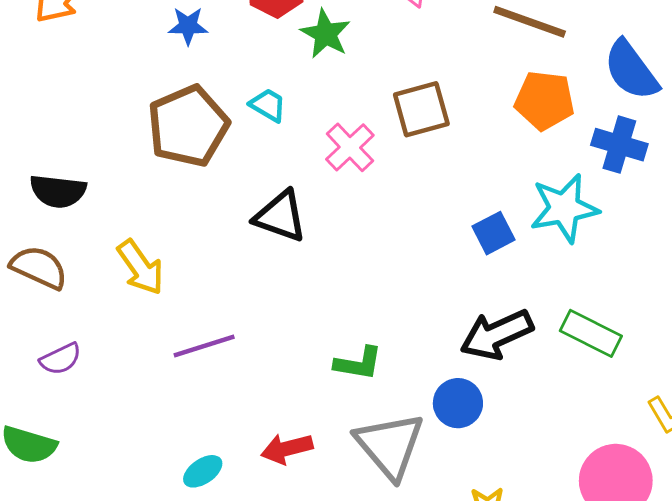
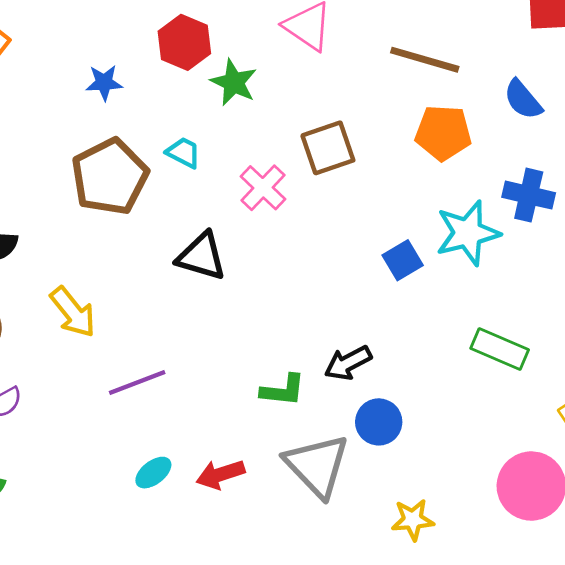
blue semicircle: (631, 70) -> (523, 100), size x0.7
blue cross: (619, 145) -> (529, 195), moved
black arrow: (497, 335) -> (348, 363), moved, size x0.7
cyan ellipse: (203, 471) -> (153, 473), moved

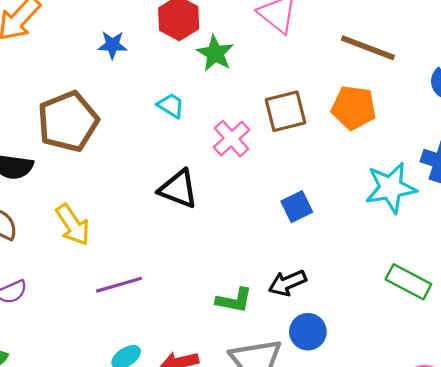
orange pentagon: (443, 133) -> (354, 108), moved
brown pentagon: (110, 177) -> (68, 121), moved
blue square: (403, 260) -> (297, 207), moved

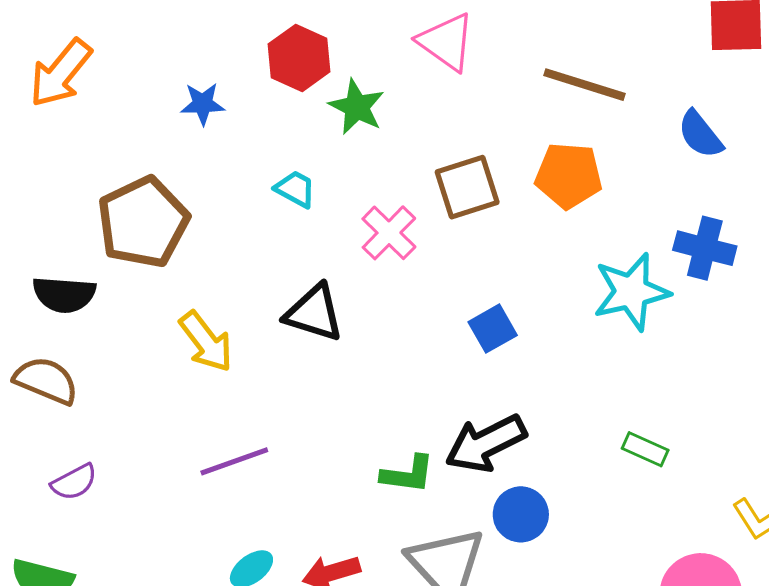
yellow arrow: (73, 225) -> (206, 342), moved
green rectangle: (408, 282) -> (645, 449), moved, size x0.7
black arrow: (287, 283) -> (486, 443), size x1.4

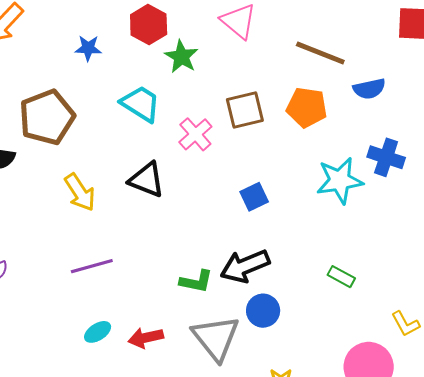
blue semicircle: (700, 134) -> (369, 89), moved, turned -68
cyan trapezoid: (295, 189) -> (141, 104), size x1.6

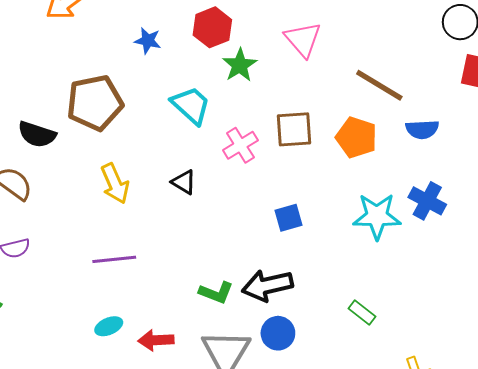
black triangle: (147, 180) -> (184, 182), size x0.7

